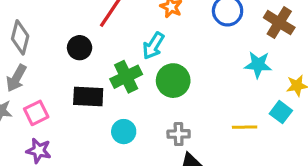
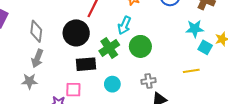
black circle: (80, 48) -> (76, 33), size x1.6
cyan square: (281, 112) -> (205, 47), moved
pink square: (36, 113) -> (73, 90), moved, turned 35

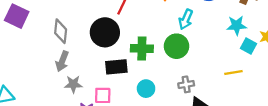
cyan arrow: (124, 25) -> (186, 19), moved
green cross: (109, 48) -> (142, 48), turned 36
gray star: (29, 81) -> (73, 84), moved

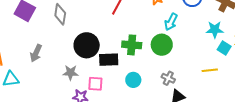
gray diamond: (61, 31) -> (60, 14), moved
black circle: (105, 32) -> (87, 45), moved
gray arrow: (62, 61) -> (36, 53), moved
gray cross: (186, 84) -> (168, 78), turned 32

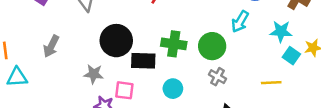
cyan arrow: (171, 22) -> (240, 22), moved
gray cross: (168, 78) -> (217, 77), moved

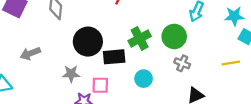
green cross: (174, 44) -> (140, 39), turned -30
gray arrow: (51, 46) -> (30, 53), turned 48

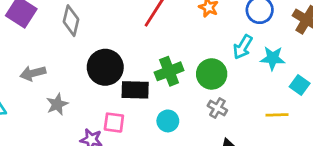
cyan star: (234, 16) -> (273, 58), moved
gray star: (71, 74) -> (57, 104), moved, turned -30

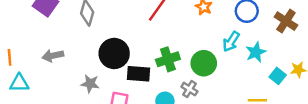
cyan star: (273, 58) -> (256, 52), turned -30
gray star: (57, 104) -> (90, 84), moved, turned 30
gray cross: (217, 108) -> (189, 89), moved

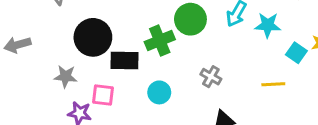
cyan star: (256, 52) -> (268, 25), turned 30
green circle: (204, 63) -> (190, 19), moved
gray cross: (189, 89) -> (211, 77), moved

